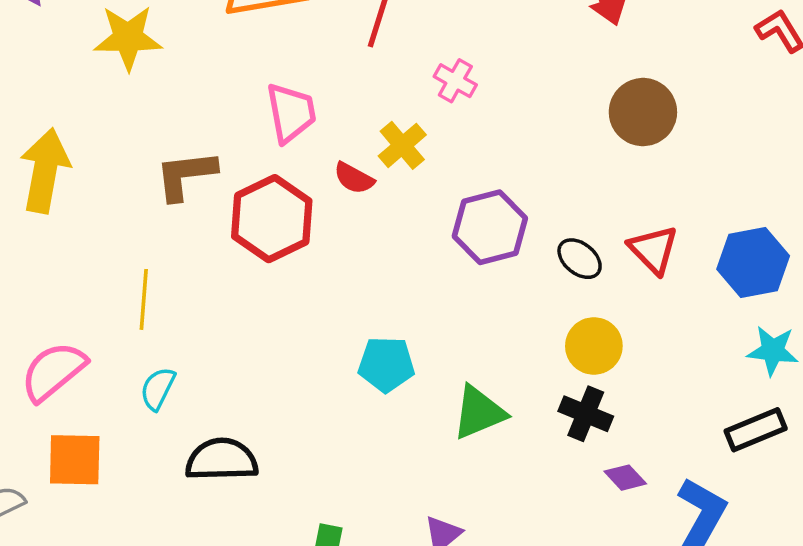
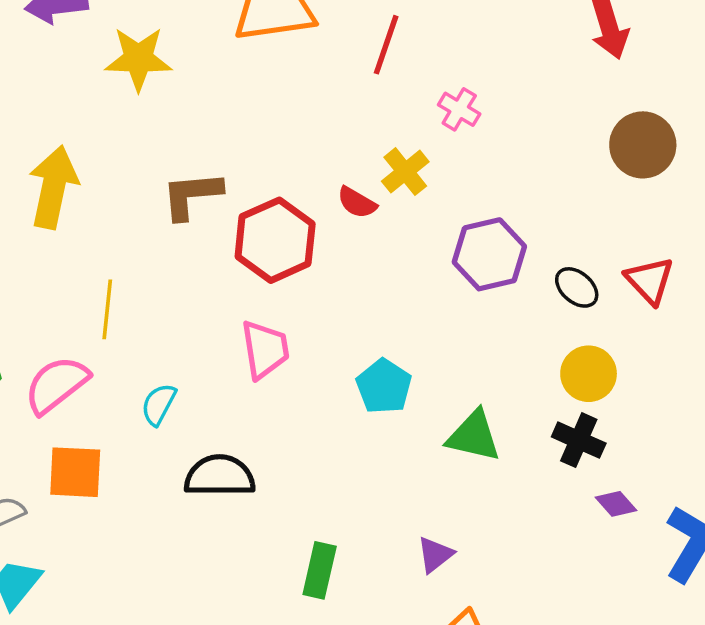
pink trapezoid: (291, 113) -> (265, 349), moved
yellow line: (144, 299) -> (107, 309), moved
cyan pentagon: (386, 364) -> (384, 386), turned 30
green triangle: (479, 412) -> (474, 436), turned 34

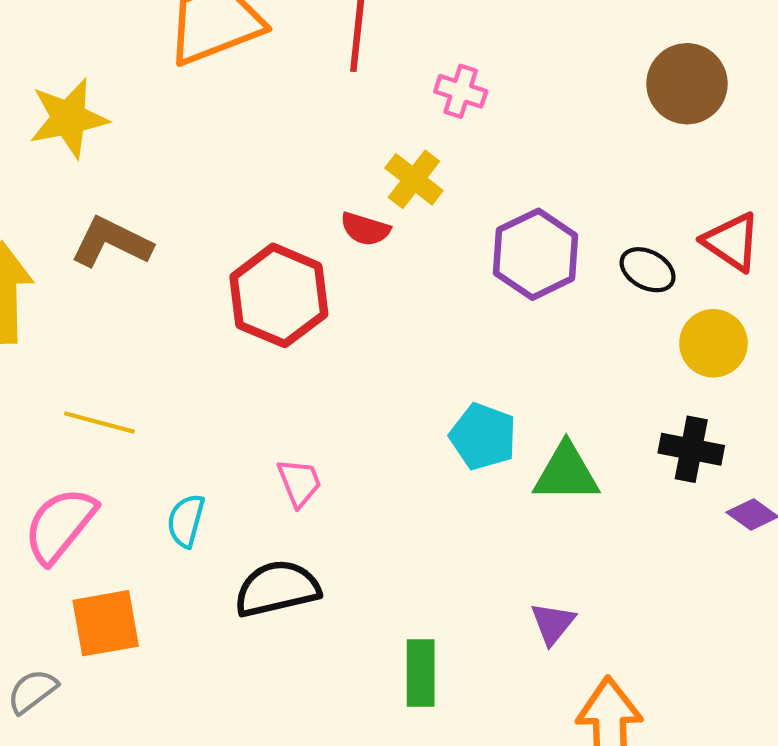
brown L-shape: (192, 195) -> (111, 242), moved, turned 44
yellow line: (107, 309) -> (99, 423), turned -68
pink trapezoid: (265, 349) -> (299, 483), moved, size x0.7
yellow circle: (589, 374) -> (713, 343), moved
cyan pentagon: (384, 386) -> (483, 437), moved

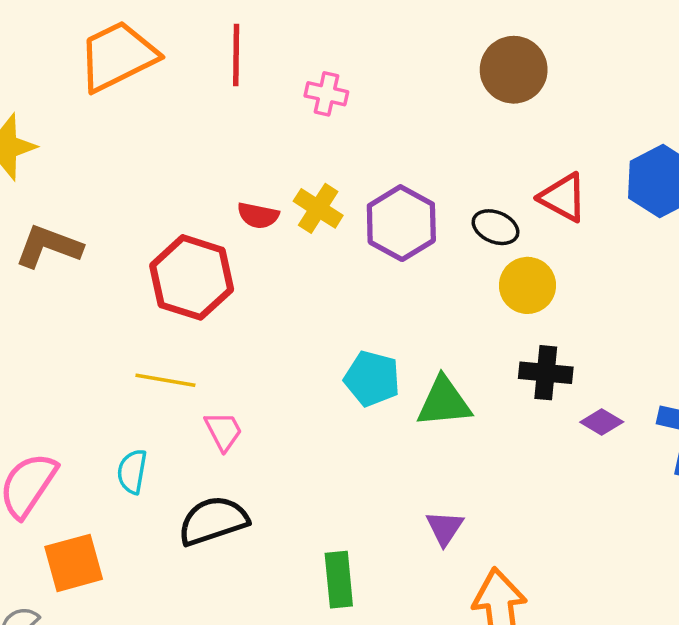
yellow cross: (414, 179) -> (318, 208), moved
yellow circle: (713, 343) -> (527, 285), moved
yellow line: (99, 423) -> (165, 380), moved

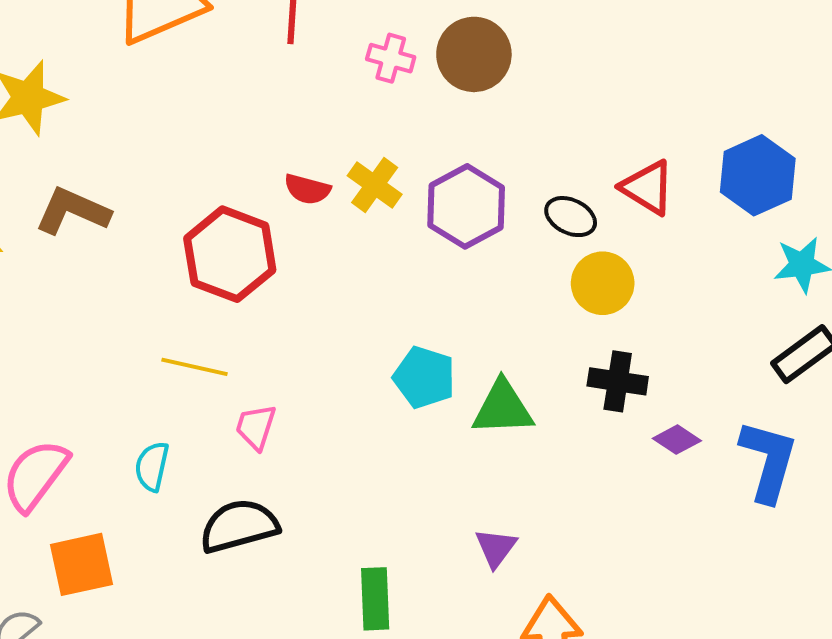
brown circle: (514, 70) -> (474, 54), moved
pink trapezoid: (223, 431) -> (256, 427), turned -138

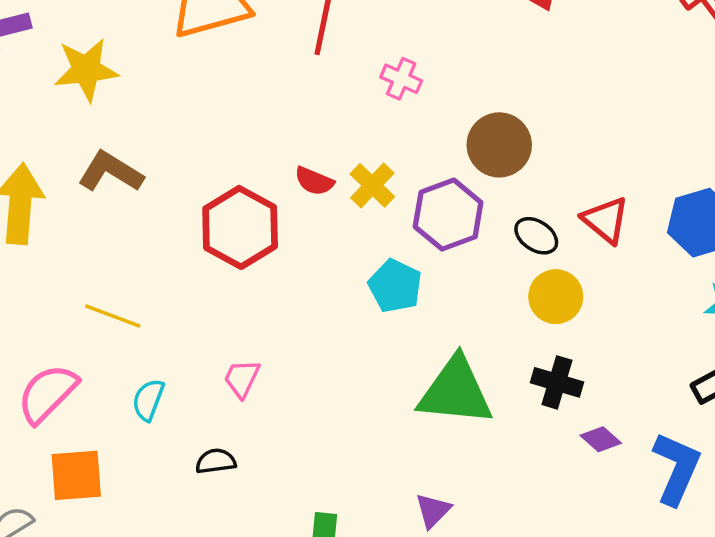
brown circle: (474, 54) -> (499, 145), moved
yellow line: (194, 367) -> (113, 316), moved
cyan pentagon: (424, 377) -> (395, 286), moved
green triangle: (503, 408) -> (455, 392), size x1.4
black semicircle: (239, 526) -> (216, 461), size x0.6

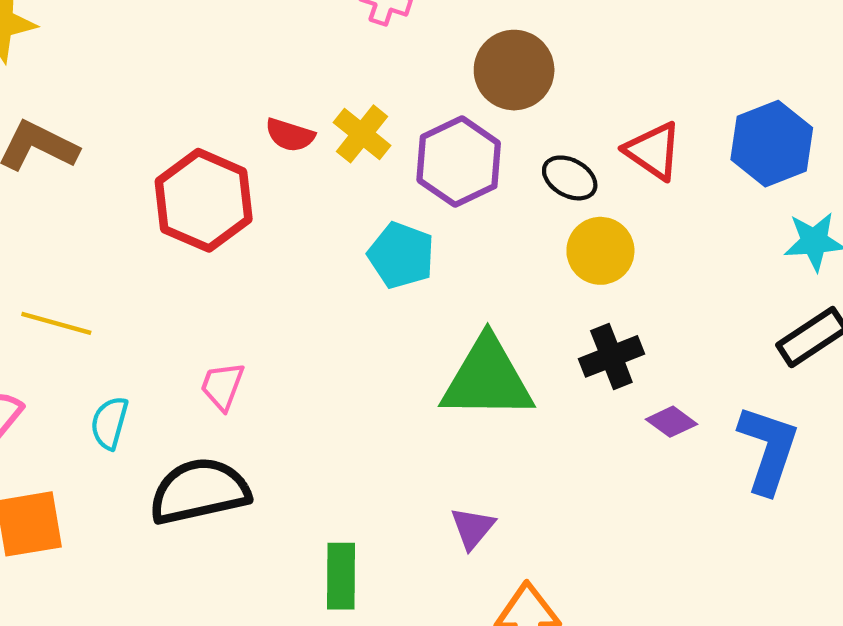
black cross: (557, 382) -> (611, 356), turned -33
black semicircle: (216, 461) -> (199, 491), size x2.0

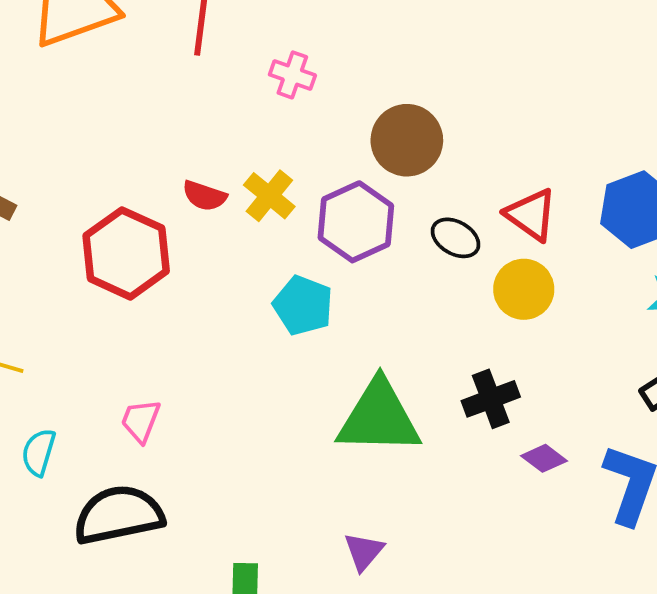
yellow circle: (600, 251) -> (524, 289), moved

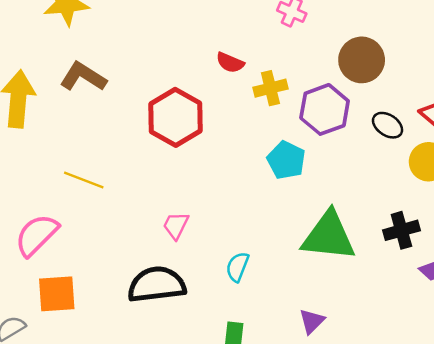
red semicircle: (204, 196) -> (230, 63), moved
yellow cross: (269, 196) -> (270, 88), turned 32
cyan semicircle: (39, 452) -> (237, 267), moved

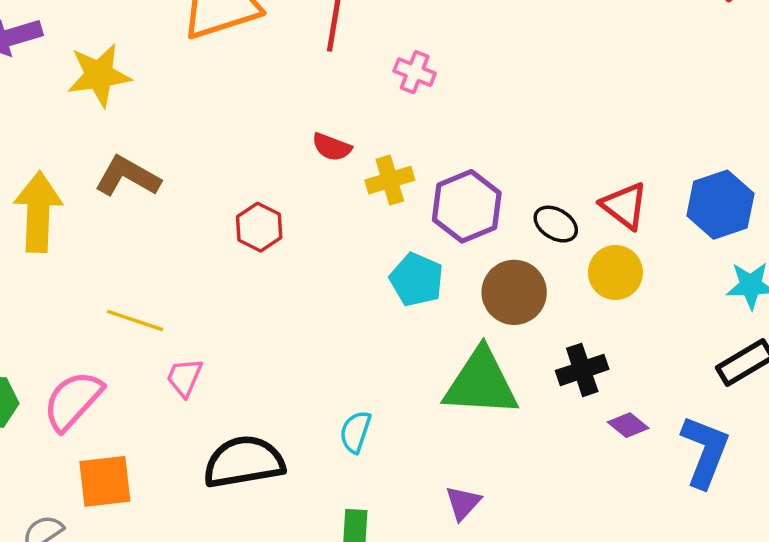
brown circle: (362, 60) -> (514, 292), moved
red hexagon: (176, 117) -> (259, 227), size x0.6
pink trapezoid: (176, 225) -> (184, 377), moved

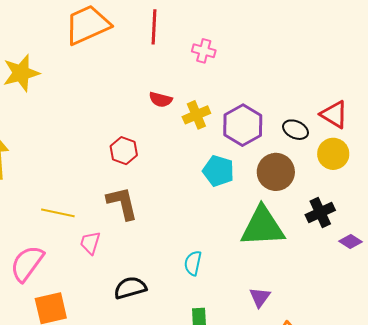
brown L-shape: (128, 176) -> (122, 203), moved, turned 54
black semicircle: (244, 462) -> (130, 288), size x0.7

